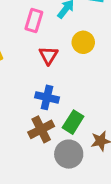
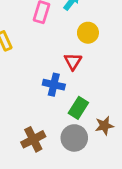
red triangle: (48, 55) -> (73, 61), moved
brown cross: (41, 129) -> (33, 139), moved

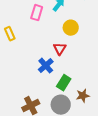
blue cross: (54, 85) -> (46, 66), turned 35

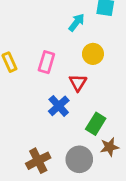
pink rectangle: (37, 13) -> (46, 62), moved
green rectangle: (64, 83) -> (96, 124), moved

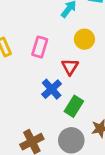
green rectangle: (96, 124) -> (74, 106), moved

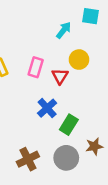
red triangle: (70, 67) -> (60, 76), moved

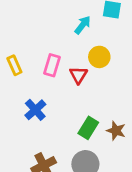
blue cross: (47, 108) -> (35, 110), moved
brown star: (94, 146) -> (116, 131), moved, turned 30

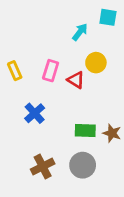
red triangle: (78, 75) -> (76, 80), turned -30
green rectangle: (88, 128) -> (85, 131), turned 60

